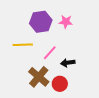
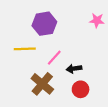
pink star: (66, 22) -> (97, 20), moved
red circle: (60, 84) -> (81, 89), moved

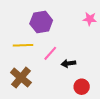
brown cross: (42, 84) -> (21, 78), moved
red circle: (81, 89) -> (82, 87), moved

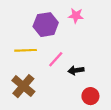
pink star: (90, 19) -> (76, 16), moved

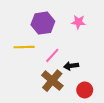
pink star: (76, 16) -> (78, 22), moved
brown cross: (23, 86) -> (52, 81), moved

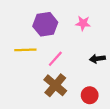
black arrow: (71, 66) -> (97, 59), moved

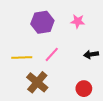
yellow line: (25, 50) -> (22, 58), moved
brown cross: (55, 85) -> (37, 82), moved

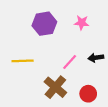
pink line: (52, 54) -> (70, 62), moved
brown cross: (37, 82) -> (55, 87), moved

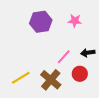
yellow line: (23, 61) -> (21, 78), moved, turned -30
red circle: (88, 94) -> (80, 74), moved

